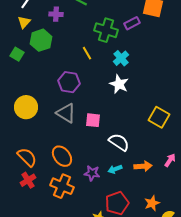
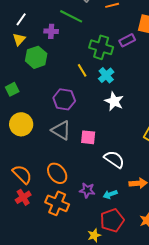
green square: (17, 54) -> (12, 89), moved, turned 32
cyan cross: (121, 58) -> (106, 75), moved
cyan arrow: (115, 169) -> (110, 194), moved

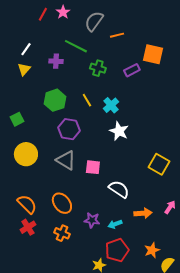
green cross: (101, 47) -> (98, 68), moved, size x0.7
green hexagon: (36, 57) -> (55, 100), moved
orange cross: (57, 203) -> (62, 233), size x0.7

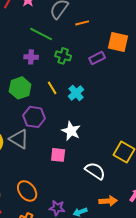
purple cross: (56, 61) -> (31, 57), moved
white star: (119, 131) -> (71, 131), moved
gray triangle: (66, 160) -> (19, 139), moved
white semicircle: (119, 189) -> (95, 171), moved

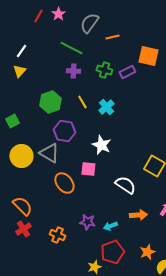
green cross: (63, 56) -> (104, 70), moved
purple cross: (31, 57) -> (73, 71), moved
orange ellipse: (27, 191) -> (64, 183), moved

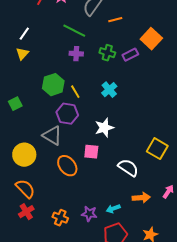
orange square: (148, 56) -> (151, 39), turned 30
yellow line: (82, 102) -> (75, 92), moved
white star: (101, 145) -> (104, 128), turned 30
yellow circle: (21, 156) -> (24, 155), moved
purple star: (87, 222) -> (89, 214), moved

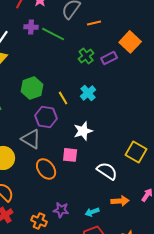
green cross: (107, 53) -> (86, 56), turned 35
purple cross: (76, 54) -> (31, 27), moved
yellow line: (75, 92) -> (63, 98), moved
purple star: (89, 214) -> (61, 210), moved

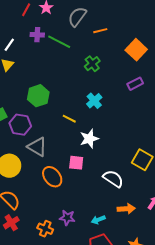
purple rectangle: (109, 58) -> (135, 84), moved
yellow line: (63, 98) -> (69, 119), moved, turned -32
purple hexagon: (46, 117) -> (20, 125), moved

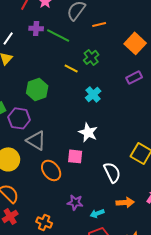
yellow line: (69, 119) -> (71, 68), moved
white star: (89, 139) -> (88, 132), turned -30
white semicircle: (113, 179) -> (112, 172), turned 30
purple star: (67, 218) -> (75, 202), moved

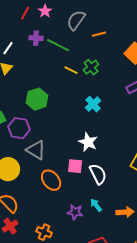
yellow line: (71, 68) -> (71, 70), moved
white semicircle: (112, 172) -> (98, 174), moved
cyan arrow: (97, 213) -> (96, 205), moved, turned 72

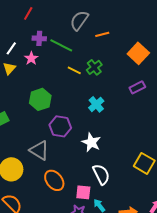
pink star: (45, 11) -> (31, 58), moved
purple hexagon: (19, 128) -> (60, 126), moved
pink square: (75, 166) -> (83, 192), moved

